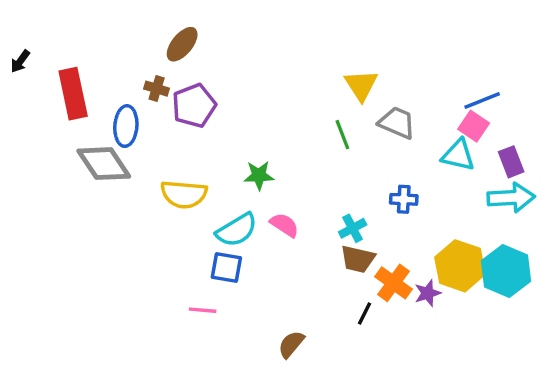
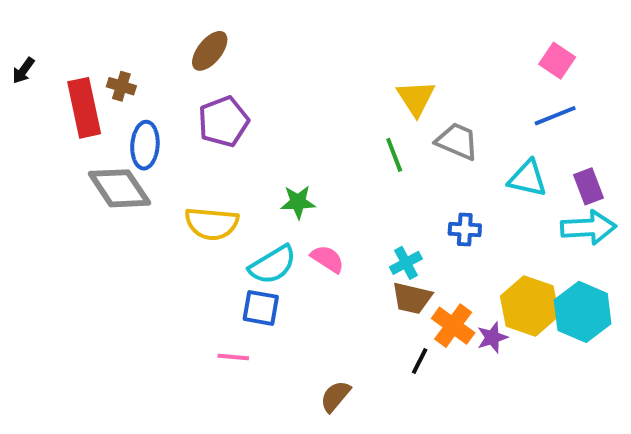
brown cross: (157, 89) -> (121, 86), moved
pink square: (474, 126) -> (557, 61), moved

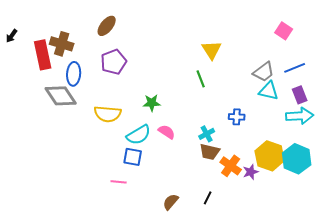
brown cross: (121, 86) -> (62, 44), size x1.6
blue line: (555, 116) -> (295, 68), moved
gray trapezoid: (457, 141) -> (264, 72), moved, turned 120
black line: (420, 361) -> (208, 198), moved

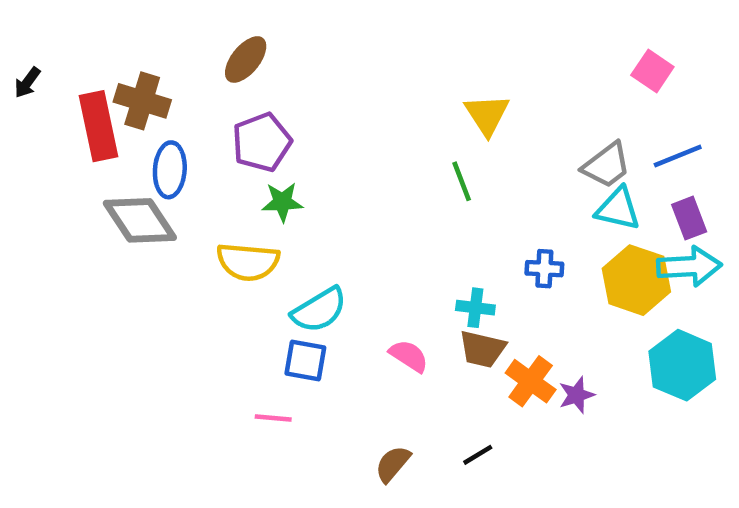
green star: (152, 103) -> (282, 202), moved
pink semicircle: (167, 132) -> (409, 356), moved
cyan cross: (207, 134) -> (475, 308), turned 35
yellow hexagon: (270, 156) -> (636, 280), moved
black line: (208, 198) -> (478, 455), turned 32

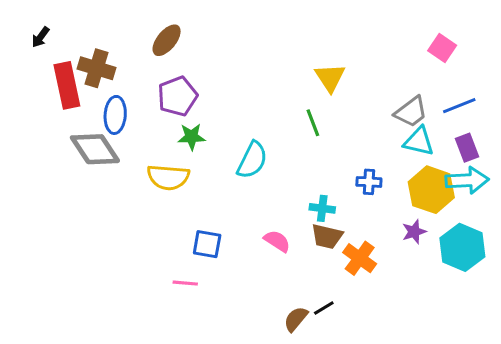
black arrow: (27, 82) -> (40, 37), moved
cyan semicircle: (319, 310) -> (252, 160), moved, turned -33
purple star: (577, 395) -> (414, 232), moved
brown semicircle: (393, 464) -> (296, 319), moved

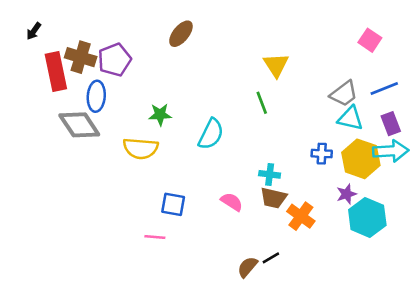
brown ellipse: (167, 40) -> (181, 34), moved
purple pentagon: (177, 96) -> (114, 60), moved
blue cross: (369, 182) -> (322, 154), moved
cyan hexagon: (462, 247) -> (367, 217), moved

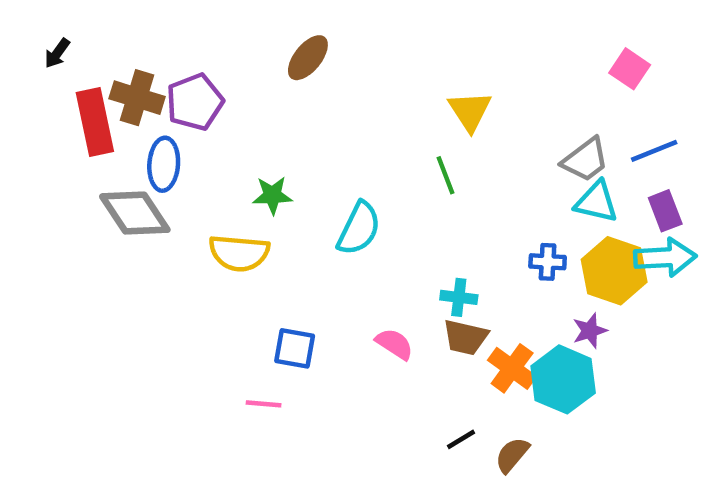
cyan hexagon: (367, 217) -> (563, 379), moved
brown semicircle: (247, 267) -> (512, 455), moved

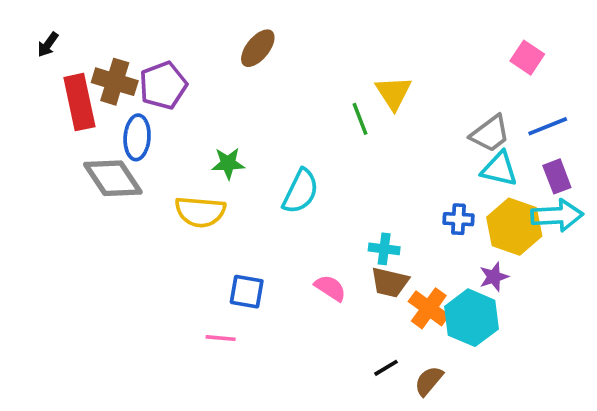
green line: (445, 175) -> (360, 119), moved

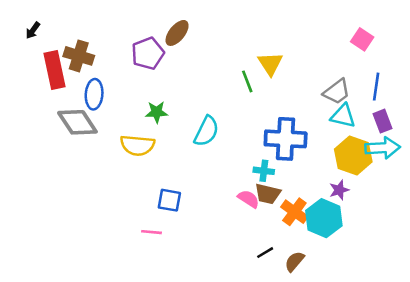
purple pentagon: (163, 85) -> (148, 53), moved
blue line: (548, 126) -> (376, 87), turned -60
blue cross: (458, 219) -> (286, 139), moved, size x2.0
pink semicircle: (330, 288) -> (249, 199), moved

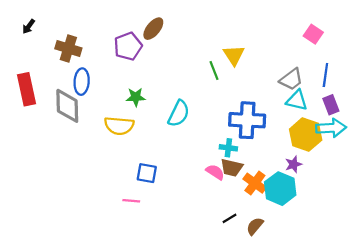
red rectangle: (55, 70) -> (26, 89), moved
gray diamond: (77, 122) -> (67, 106), turned 32

